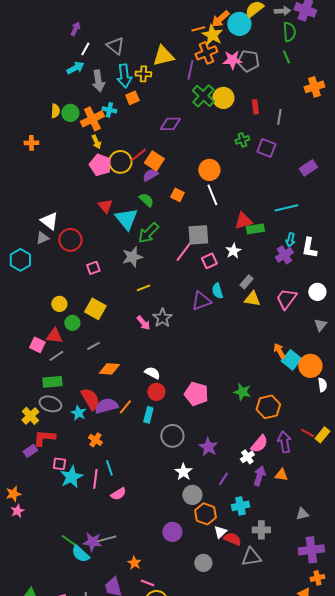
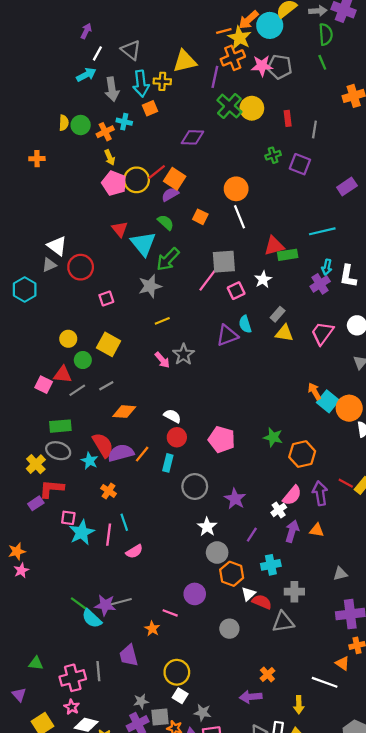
orange cross: (92, 119) -> (105, 132), size x0.7
gray line: (56, 356) -> (77, 390), moved
pink line: (147, 583) -> (170, 613), moved

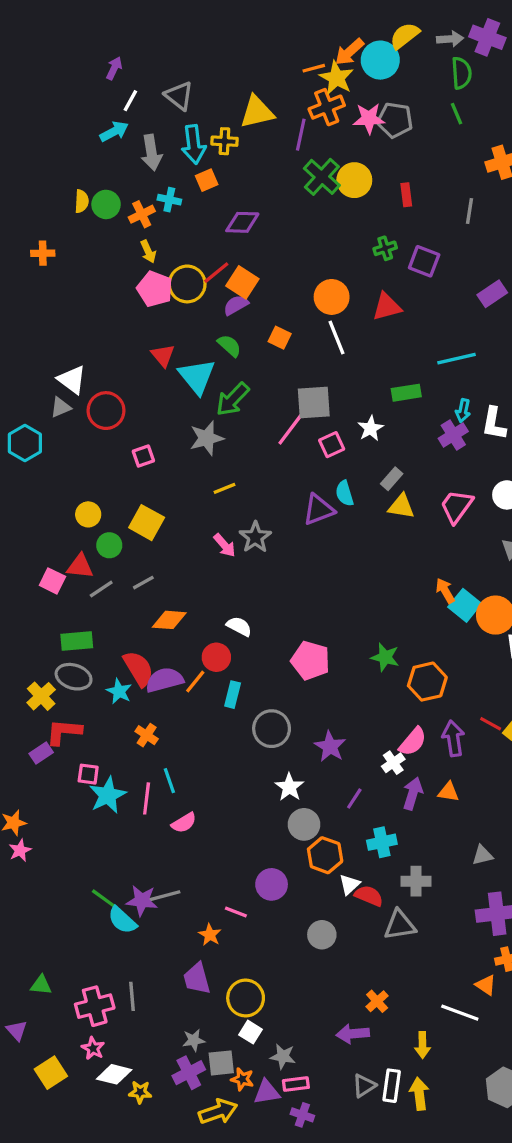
gray line: (314, 129) -> (470, 211), moved
purple diamond: (192, 137) -> (242, 222), moved
red triangle: (274, 246) -> (387, 307), moved
red circle: (177, 437) -> (216, 657), moved
purple trapezoid: (129, 655) -> (197, 979), moved

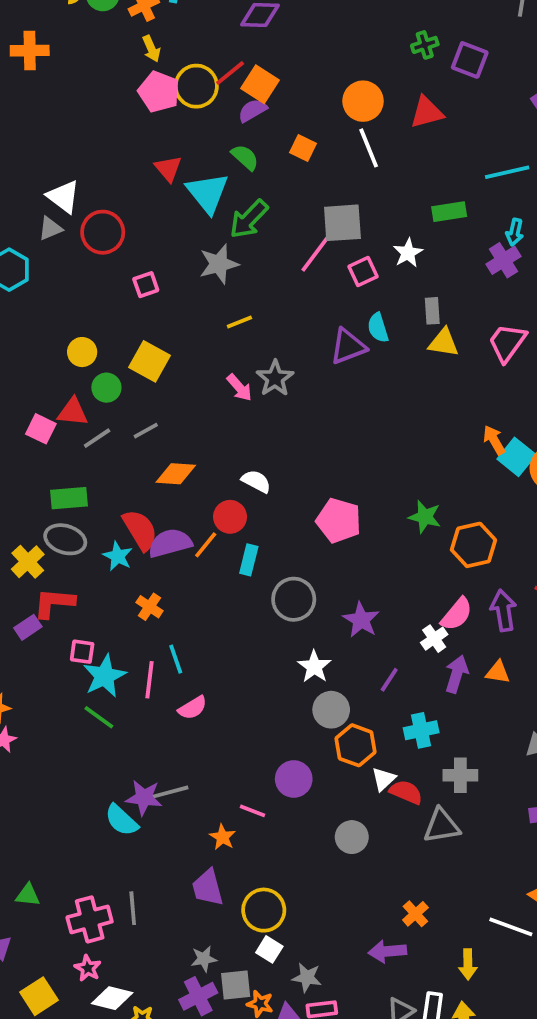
orange cross: (43, 253) -> (30, 51), size x1.4
gray rectangle: (392, 479) -> (432, 311), turned -45
green line: (104, 899) -> (99, 717), moved

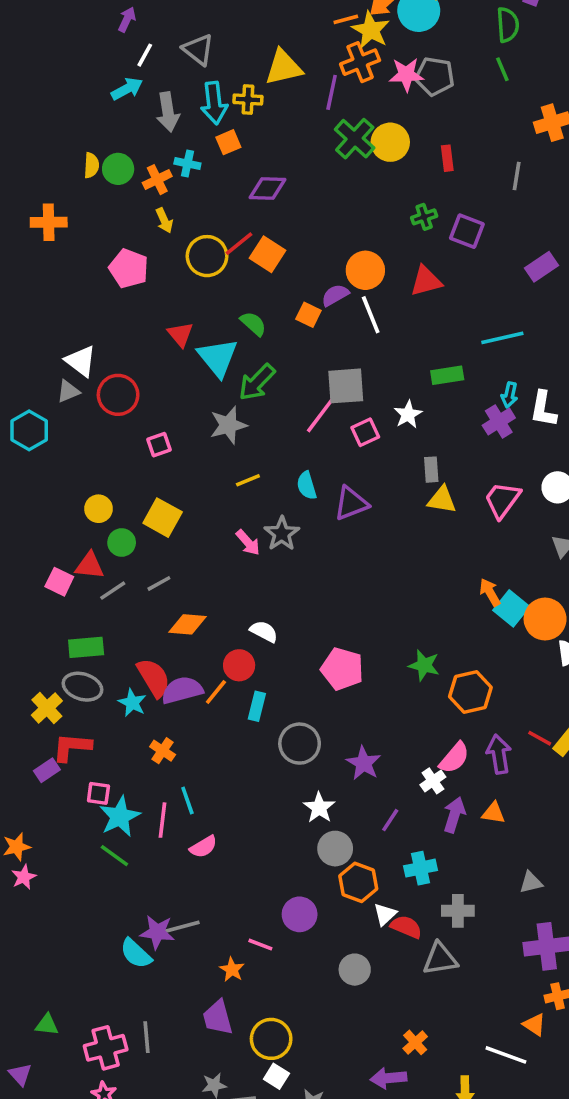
pink pentagon: (159, 92) -> (129, 269), moved
purple semicircle: (253, 110) -> (335, 295), moved
cyan semicircle: (378, 328) -> (307, 486), moved

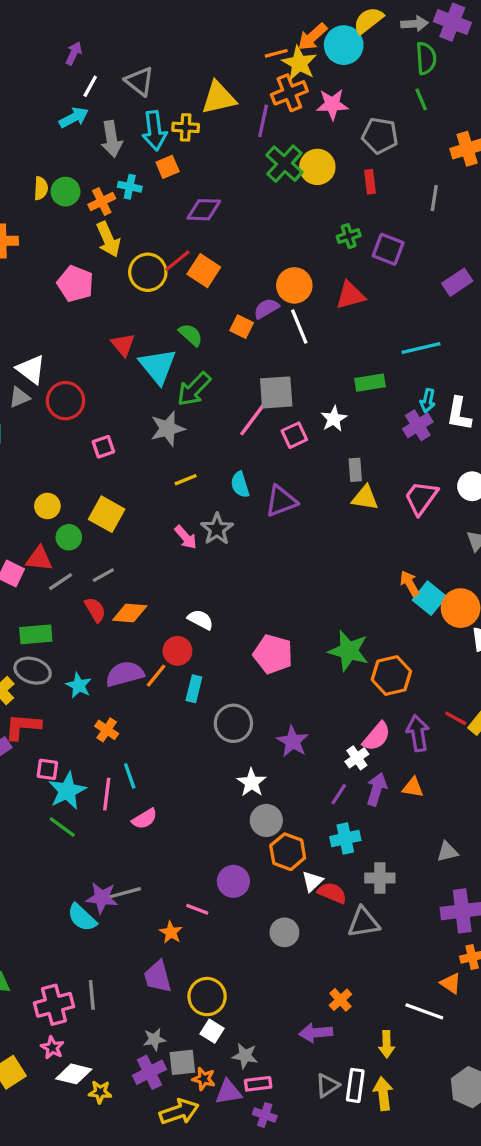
gray pentagon: (435, 76) -> (380, 136), moved
yellow arrow: (164, 220) -> (108, 239), size x1.5
green star: (424, 665) -> (349, 651), size x1.4
red semicircle: (154, 678) -> (95, 610), moved, size x0.7
purple line: (390, 820) -> (339, 794), moved

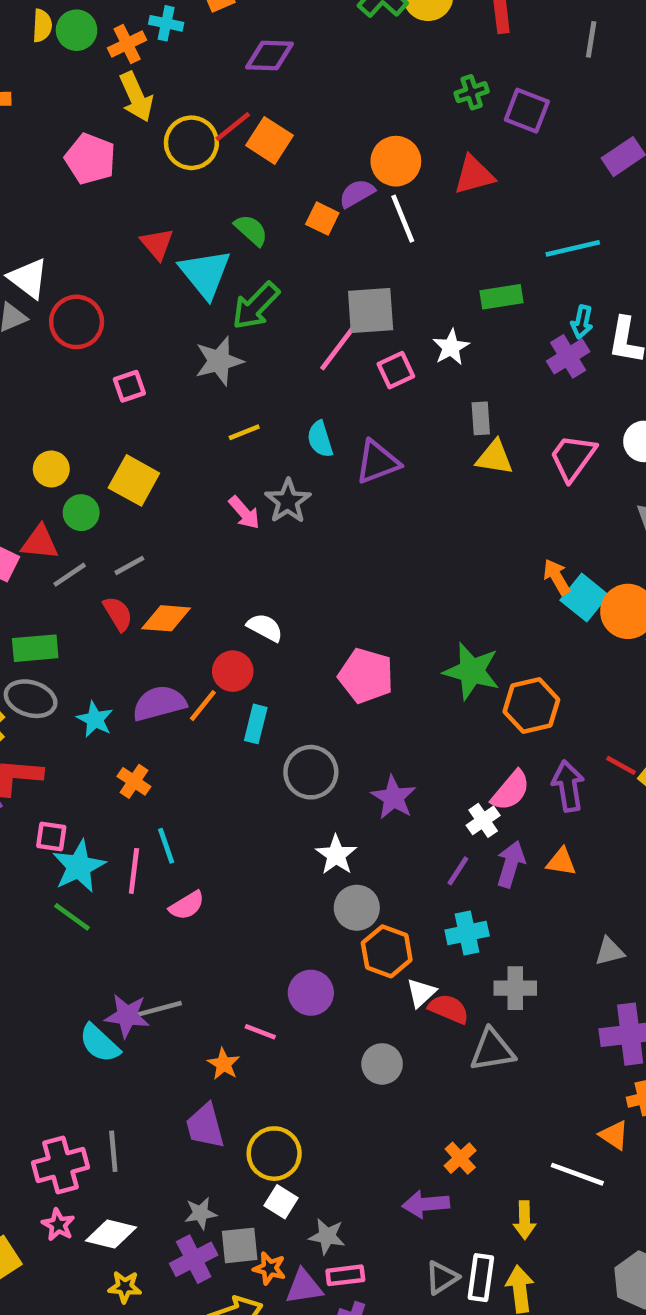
white diamond: (74, 1074) -> (111, 1234), moved

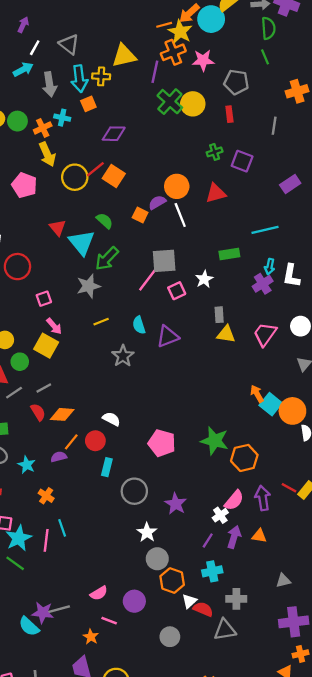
pink arrow: (244, 513) -> (54, 326), moved
purple semicircle: (159, 703) -> (59, 457), size x0.6
orange line: (203, 706) -> (71, 442), moved
pink semicircle: (187, 905) -> (99, 593), moved

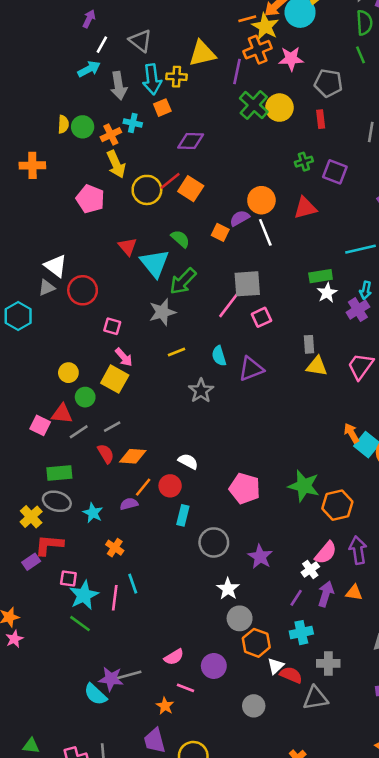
white star: (204, 279) -> (327, 293), moved
pink square: (44, 299) -> (112, 326), turned 35

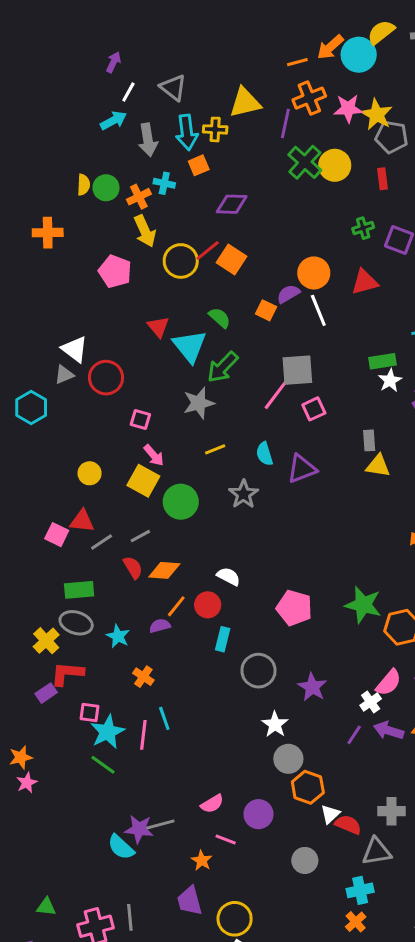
yellow star: (265, 26) -> (377, 114), moved
green circle: (85, 397) -> (181, 502), moved, size x1.5
purple arrow: (326, 594) -> (389, 730), turned -90
cyan cross: (301, 633) -> (360, 890), moved

